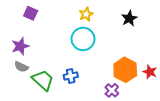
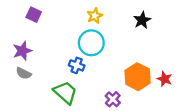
blue cross: (71, 76) -> (77, 65), moved, turned 32
green trapezoid: (43, 80) -> (65, 92), moved
purple cross: (112, 90) -> (113, 99), moved

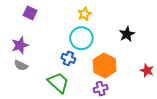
black star: (142, 20) -> (127, 34), moved
orange hexagon: (138, 77) -> (105, 65), moved
purple cross: (113, 99) -> (101, 89), turned 32

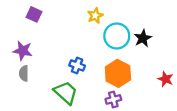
cyan circle: (81, 38) -> (117, 36), moved
purple star: (20, 45) -> (23, 51), turned 30
gray semicircle: (21, 65) -> (24, 73), turned 64

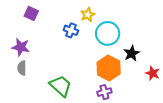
black star: (143, 38) -> (132, 53), moved
blue cross: (77, 65) -> (71, 30), moved

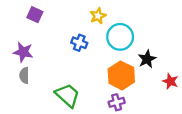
blue cross: (71, 30) -> (79, 43), moved

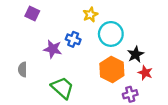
purple star: (23, 52) -> (53, 49), moved
red star: (170, 81) -> (145, 73), moved
purple cross: (117, 102) -> (130, 94), moved

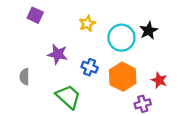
yellow star: (90, 15) -> (87, 23), moved
blue cross: (73, 39) -> (90, 67), moved
black star: (136, 54) -> (149, 31), moved

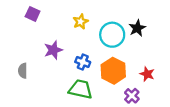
purple star: (58, 54) -> (53, 50), turned -30
green trapezoid: (68, 97) -> (81, 89), moved, turned -30
purple cross: (143, 104) -> (132, 96), turned -32

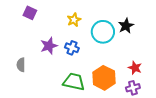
blue cross: (83, 62) -> (72, 48), moved
orange hexagon: (113, 71) -> (104, 78), moved
purple cross: (132, 96) -> (133, 88), moved, turned 32

